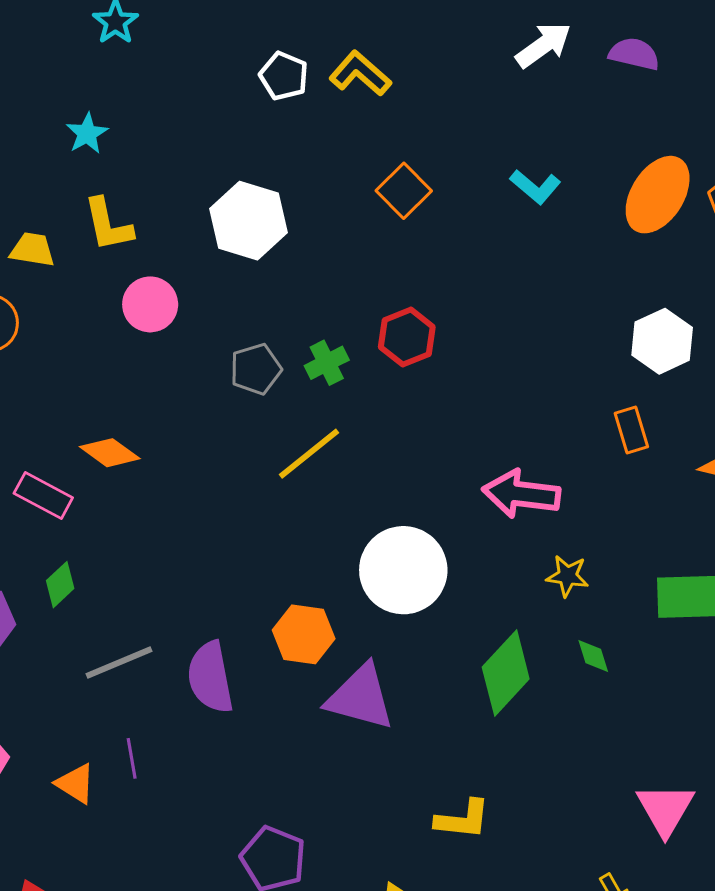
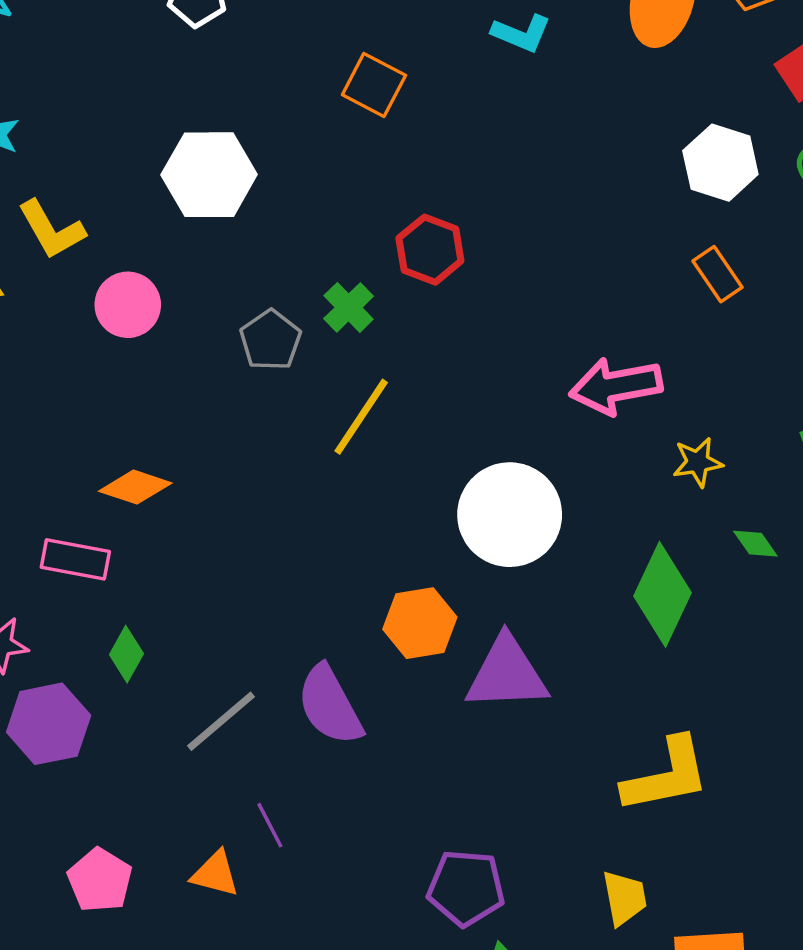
yellow L-shape: (463, 819) -> (666, 775), size x1.4

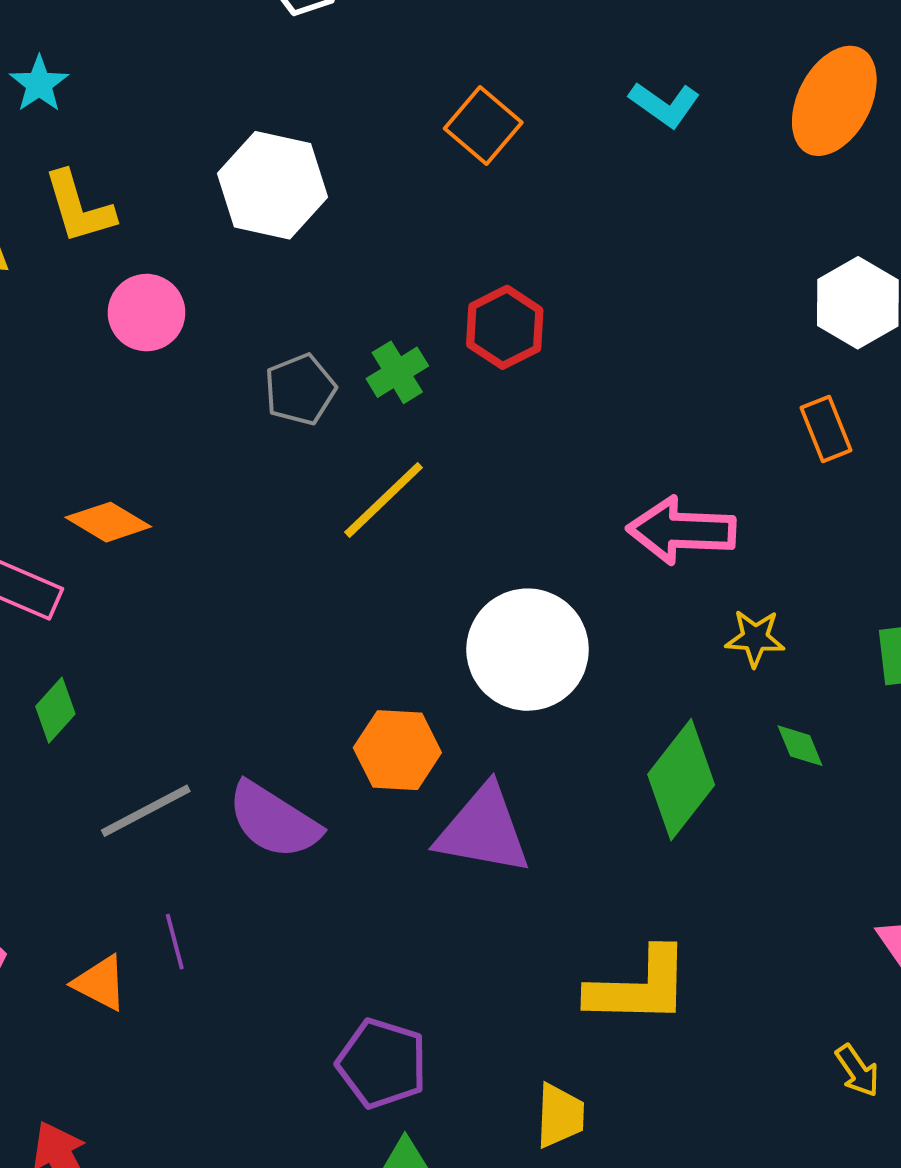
purple semicircle: (330, 705) -> (274, 820), turned -42

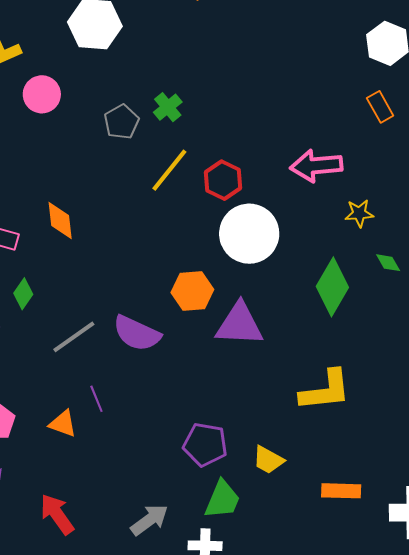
red hexagon: (505, 327) -> (223, 180), moved
orange diamond: (108, 522) -> (60, 221), moved, turned 60
yellow trapezoid: (560, 1116) -> (268, 460), moved, turned 124

